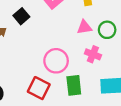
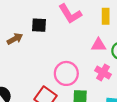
black square: (21, 16) -> (39, 25), turned 35

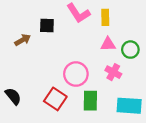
yellow rectangle: (106, 16) -> (105, 17), moved

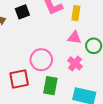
black square: (47, 25) -> (22, 12), turned -32
red square: (55, 99) -> (19, 79), turned 36

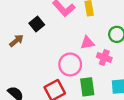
pink triangle: (74, 38) -> (87, 43), moved

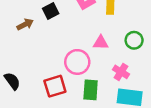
pink cross: (104, 57) -> (121, 72), moved

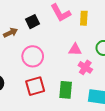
pink circle: (77, 62) -> (33, 56), moved
pink cross: (121, 72) -> (85, 67), moved

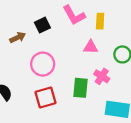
pink triangle: (75, 49) -> (91, 47), moved
green rectangle: (66, 90) -> (80, 88), moved

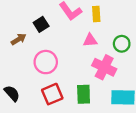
pink cross: (102, 76) -> (104, 67), size x1.5
green rectangle: (80, 88) -> (84, 94), moved

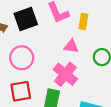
black square: (41, 24) -> (26, 19), size x1.5
pink cross: (104, 67) -> (65, 74), moved

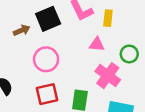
pink cross: (65, 74) -> (108, 76), moved

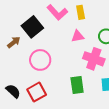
red square: (47, 94) -> (37, 92), moved

